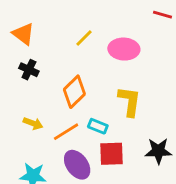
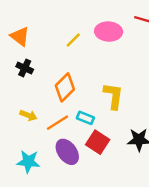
pink ellipse: (124, 49) -> (109, 32), moved
red square: (112, 154) -> (98, 142), turned 35

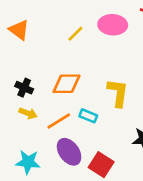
black cross: (25, 68) -> (24, 88), moved
orange diamond: (65, 87) -> (66, 84), turned 44
red square: (98, 142) -> (101, 165), moved

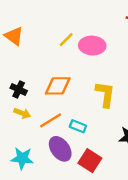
pink ellipse: (113, 25) -> (92, 46), moved
cyan rectangle: (88, 116) -> (78, 126), moved

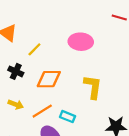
yellow line: (66, 40) -> (34, 49), moved
black cross: (19, 89) -> (16, 71), moved

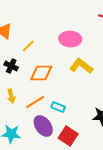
yellow L-shape: (93, 87) -> (81, 66), moved, turned -60
yellow arrow: (16, 104) -> (11, 96), turned 56

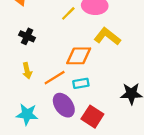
yellow line: (28, 46) -> (68, 13), moved
orange diamond: (41, 73) -> (79, 56), moved
cyan rectangle: (58, 107) -> (81, 83), turned -32

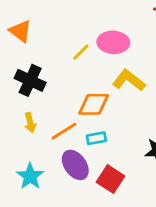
black cross: (27, 36) -> (30, 80), size x1.5
cyan star: (27, 114) -> (30, 176), turned 30

